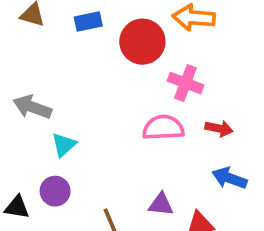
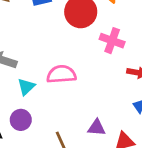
pink semicircle: (163, 128) -> (61, 74), moved

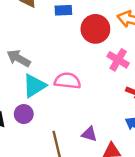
cyan triangle: (26, 87) -> (34, 86), size x1.5

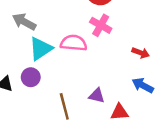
pink cross: (118, 60) -> (101, 25), moved

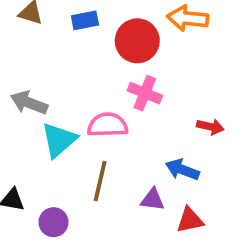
purple circle: (31, 77) -> (54, 222), moved
blue arrow: (143, 85) -> (182, 170), moved
brown line: (64, 106) -> (100, 181), moved, turned 35

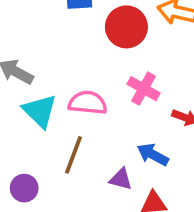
pink cross: (145, 93) -> (143, 89), moved
cyan triangle: (59, 140) -> (40, 111), turned -42

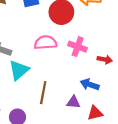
pink semicircle: (88, 103) -> (46, 43), moved
cyan triangle: (40, 111) -> (19, 70), turned 45

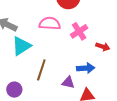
pink cross: (78, 47) -> (79, 31), turned 30
blue arrow: (90, 84) -> (86, 68), turned 150

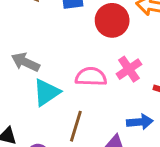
pink semicircle: (50, 24) -> (91, 77), moved

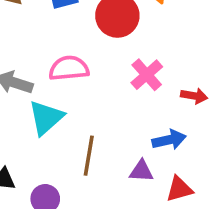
pink semicircle: (91, 77) -> (69, 68), moved

